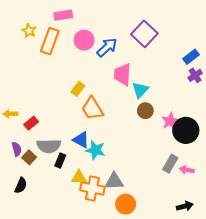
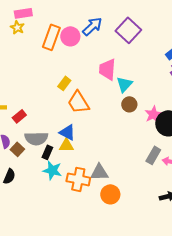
pink rectangle: (63, 15) -> (23, 13), moved
orange rectangle: (50, 41) -> (51, 37), moved
blue arrow: (107, 47) -> (92, 26), moved
cyan star: (95, 150) -> (52, 170), moved
yellow triangle: (79, 177) -> (66, 145), moved

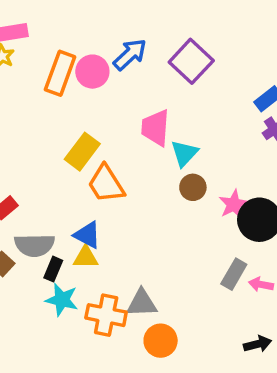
yellow rectangle: (64, 83) -> (82, 152), size x1.5

